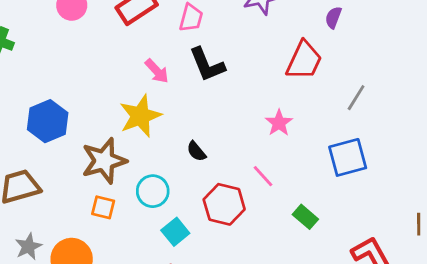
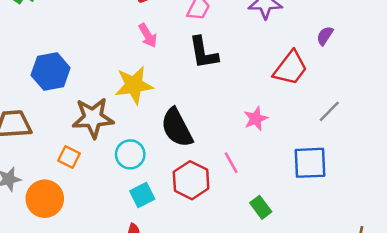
pink arrow: (157, 71) -> (148, 35), moved
black semicircle: (196, 151) -> (177, 128), size x2.0
orange square: (103, 207) -> (69, 157), moved

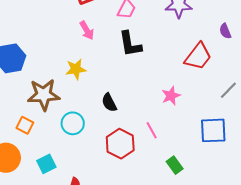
purple semicircle: (325, 36) -> (225, 31), turned -56
yellow star: (134, 85) -> (76, 69), size x0.7
black semicircle: (177, 128) -> (109, 103), size x0.6
cyan square: (142, 195) -> (46, 164), moved

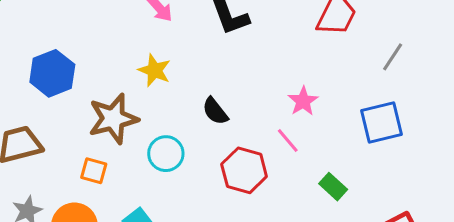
yellow star: (76, 69) -> (154, 70), turned -30
pink star: (171, 96) -> (303, 101), moved

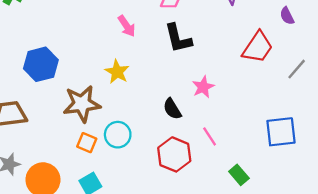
gray line: (393, 57) -> (297, 69), moved
pink star: (303, 101) -> (203, 87), moved
black semicircle: (215, 111) -> (172, 109), moved
orange square: (94, 171) -> (87, 143), moved

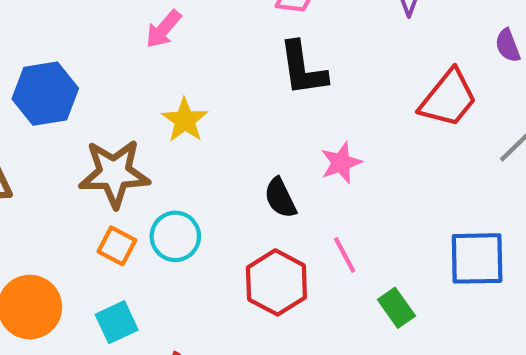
pink arrow: (127, 26) -> (163, 29), moved, turned 70
green rectangle: (239, 175) -> (396, 308), moved

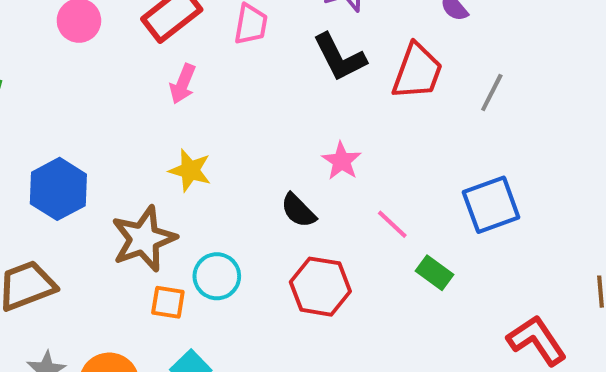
pink arrow: (163, 29) -> (183, 84), moved
black L-shape: (303, 69) -> (340, 57), moved
pink line: (345, 255) -> (392, 224), moved

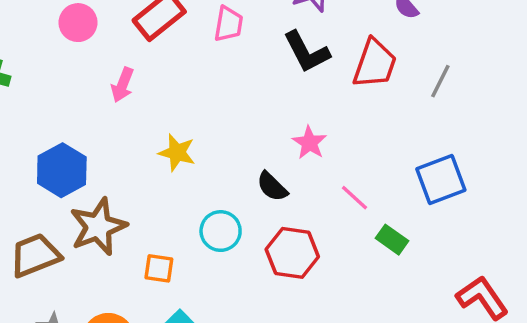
pink arrow: (183, 84) -> (123, 85), moved
brown star: (144, 239) -> (98, 227), moved
cyan circle: (217, 276) -> (221, 231), moved

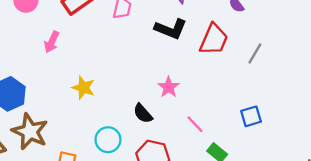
black L-shape: (307, 52) -> (171, 29), turned -44
blue square: (441, 179) -> (251, 116), size x0.7
brown star: (98, 227) -> (30, 132), turned -30

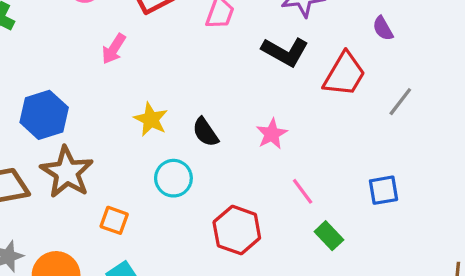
black semicircle: (143, 114) -> (205, 132), moved
cyan circle: (108, 140) -> (173, 178), moved

